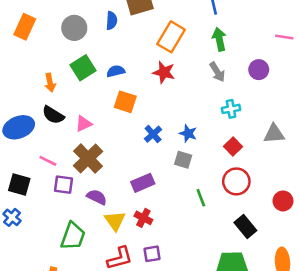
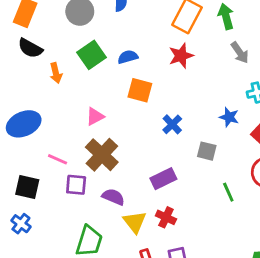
green arrow: (219, 39) -> (226, 16), moved
red star: (164, 72) -> (181, 56), turned -30
black semicircle: (53, 115) -> (30, 48), moved
blue star: (188, 133) -> (229, 117), moved

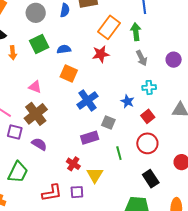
pink triangle: (95, 116) -> (35, 87), turned 40
blue cross: (172, 124) -> (87, 100), size x1.5
purple rectangle: (163, 179) -> (90, 138), moved
yellow triangle: (135, 222) -> (95, 175), moved

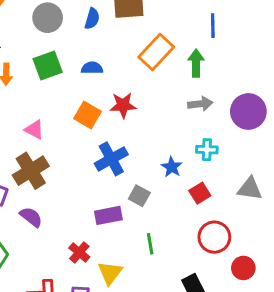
blue semicircle: (64, 49) -> (92, 68), moved
red star: (101, 54) -> (123, 105), moved
gray arrow: (142, 58) -> (200, 104), turned -77
purple circle: (174, 60) -> (248, 112), size x1.5
red circle: (147, 143) -> (214, 237), moved

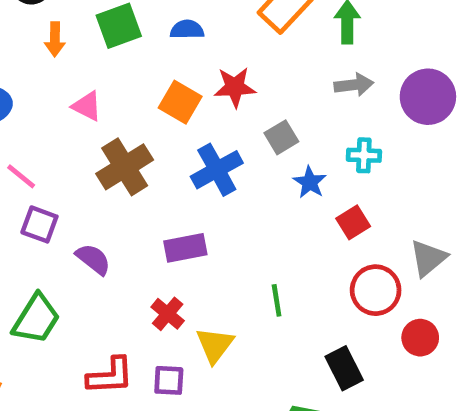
pink triangle: (34, 130) -> (87, 106), moved
brown cross: (31, 171) -> (125, 167), moved
gray triangle: (250, 189) -> (428, 258), moved, turned -48
gray square: (139, 196) -> (281, 137), moved, turned 30
purple rectangle: (108, 215) -> (185, 248), moved

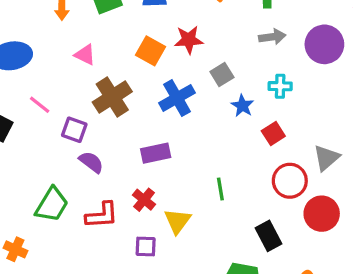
purple square: (39, 224) -> (74, 130), moved
red circle: (420, 338) -> (322, 214), size x1.4
red L-shape: (110, 376) -> (102, 215), moved

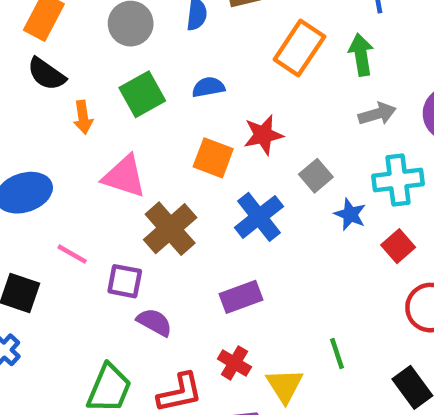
pink triangle: (85, 55) -> (124, 176), size x1.5
cyan cross: (280, 86) -> (398, 180), size x1.5
green line: (220, 189) -> (337, 353), moved

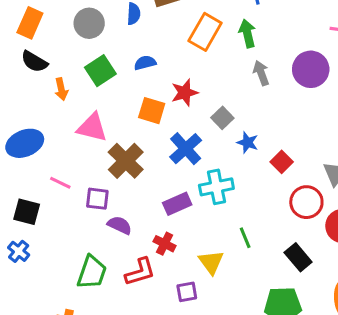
gray arrow: (377, 114) -> (261, 73), turned -90
cyan cross: (398, 180) -> (216, 187), moved
red cross: (234, 363) -> (165, 244), moved

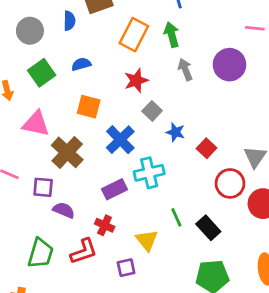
red star: (185, 93) -> (136, 81), moved
black rectangle: (298, 257) -> (208, 228), moved

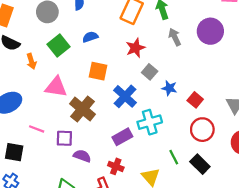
red circle: (230, 183) -> (202, 130), moved

